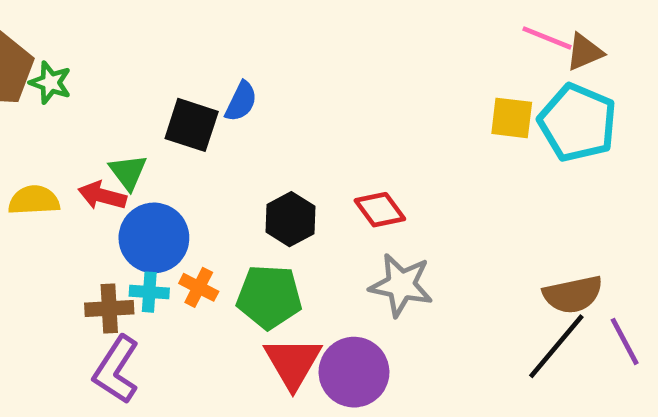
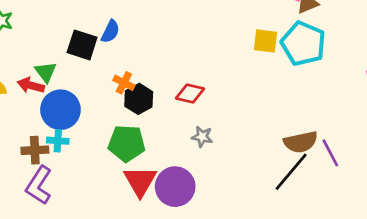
red diamond: (380, 210) -> (190, 94), turned -40
gray star: (401, 285) -> (202, 137), size x0.6
orange cross: (199, 287) -> (124, 83), moved
purple line: (625, 341) -> (330, 153), moved

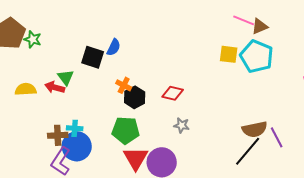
blue circle: (60, 110) -> (77, 146), moved

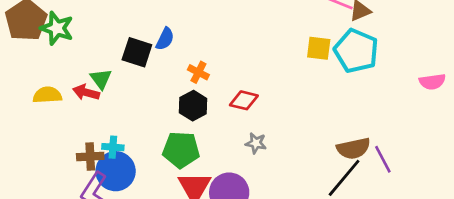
green star: (33, 39) -> (57, 28), size x1.4
orange cross: (124, 85) -> (198, 72), moved

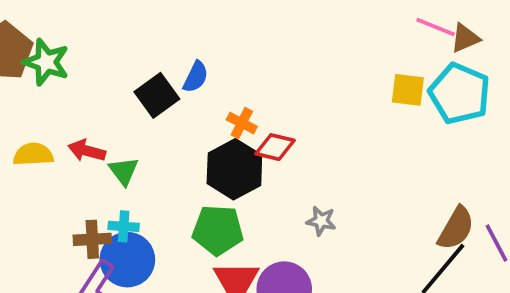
black square: (137, 52) -> (157, 95), turned 36
green triangle: (101, 79) -> (124, 171), moved
red diamond: (244, 100) -> (275, 147), moved
black hexagon: (193, 106) -> (234, 169), size x1.4
brown semicircle: (353, 148) -> (456, 228), turned -48

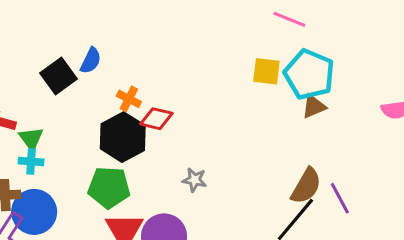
brown triangle: (465, 38) -> (314, 106), moved
cyan cross: (124, 226) -> (31, 161), moved

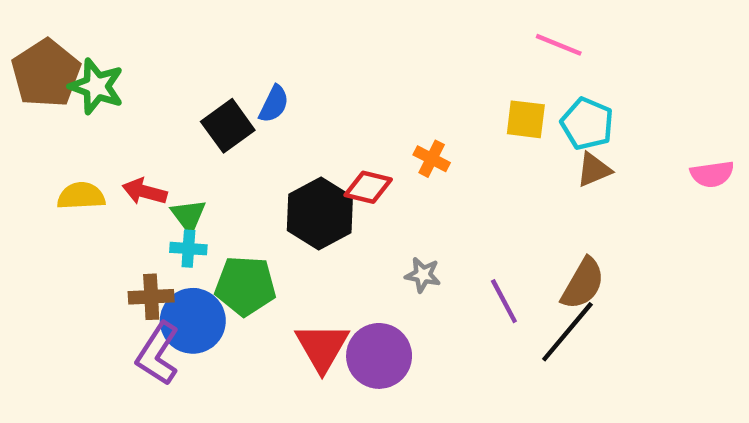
cyan pentagon: (309, 74) -> (587, 124), size x0.7
orange cross: (129, 99) -> (432, 159), moved
green pentagon: (109, 187) -> (245, 286), moved
purple line: (340, 198) -> (504, 301), moved

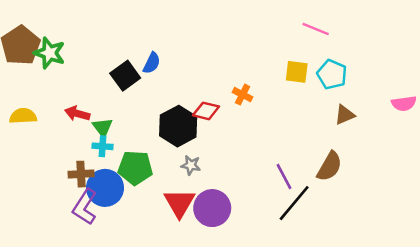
brown triangle: (594, 170) -> (345, 115), moved
yellow semicircle: (81, 196) -> (23, 116), moved
gray star: (423, 275) -> (191, 165), moved
black line: (567, 332) -> (294, 203), moved

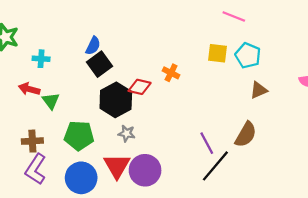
black square: (125, 76) -> (100, 64), moved
cyan cross: (102, 146) -> (41, 59), moved
blue circle: (105, 188) -> (81, 178), moved

